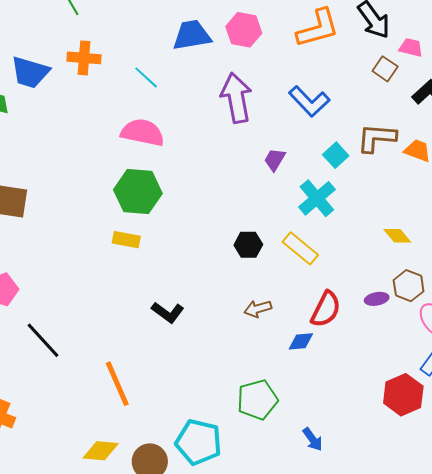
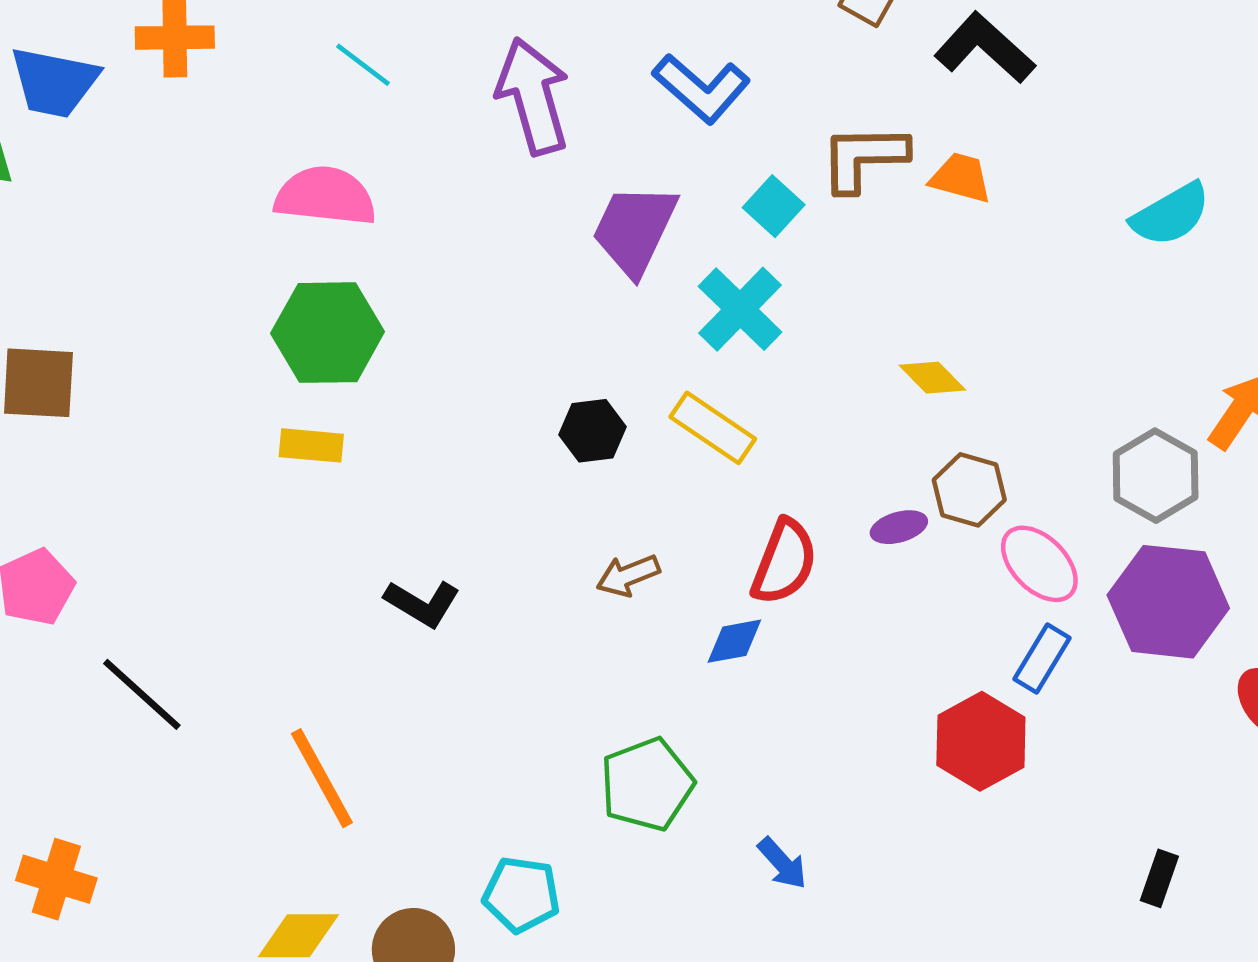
cyan line: (146, 77) -> (363, 65), moved
purple trapezoid: (275, 160) -> (635, 230), size x1.8
cyan pentagon: (199, 442) -> (521, 895), size x0.7

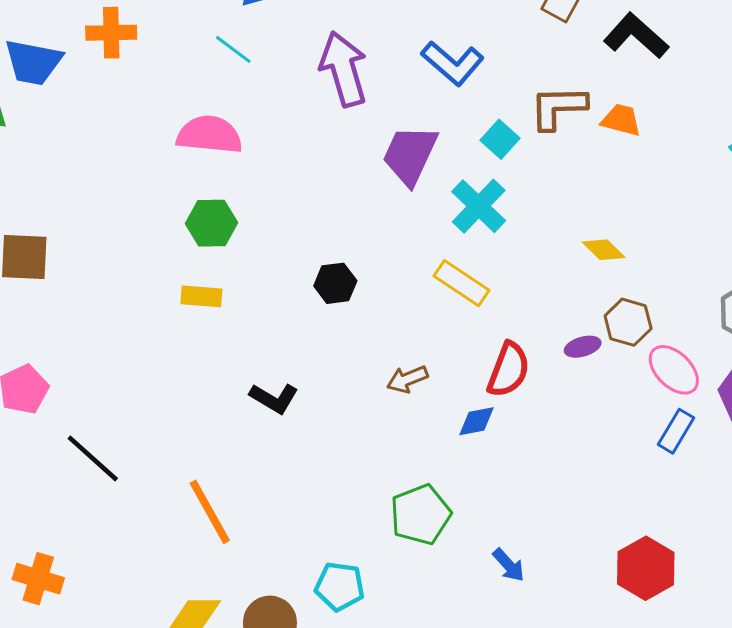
green hexagon: (328, 333) -> (212, 223), size x0.7
black hexagon: (592, 431) -> (335, 283), moved
red hexagon: (981, 741) -> (646, 568), moved

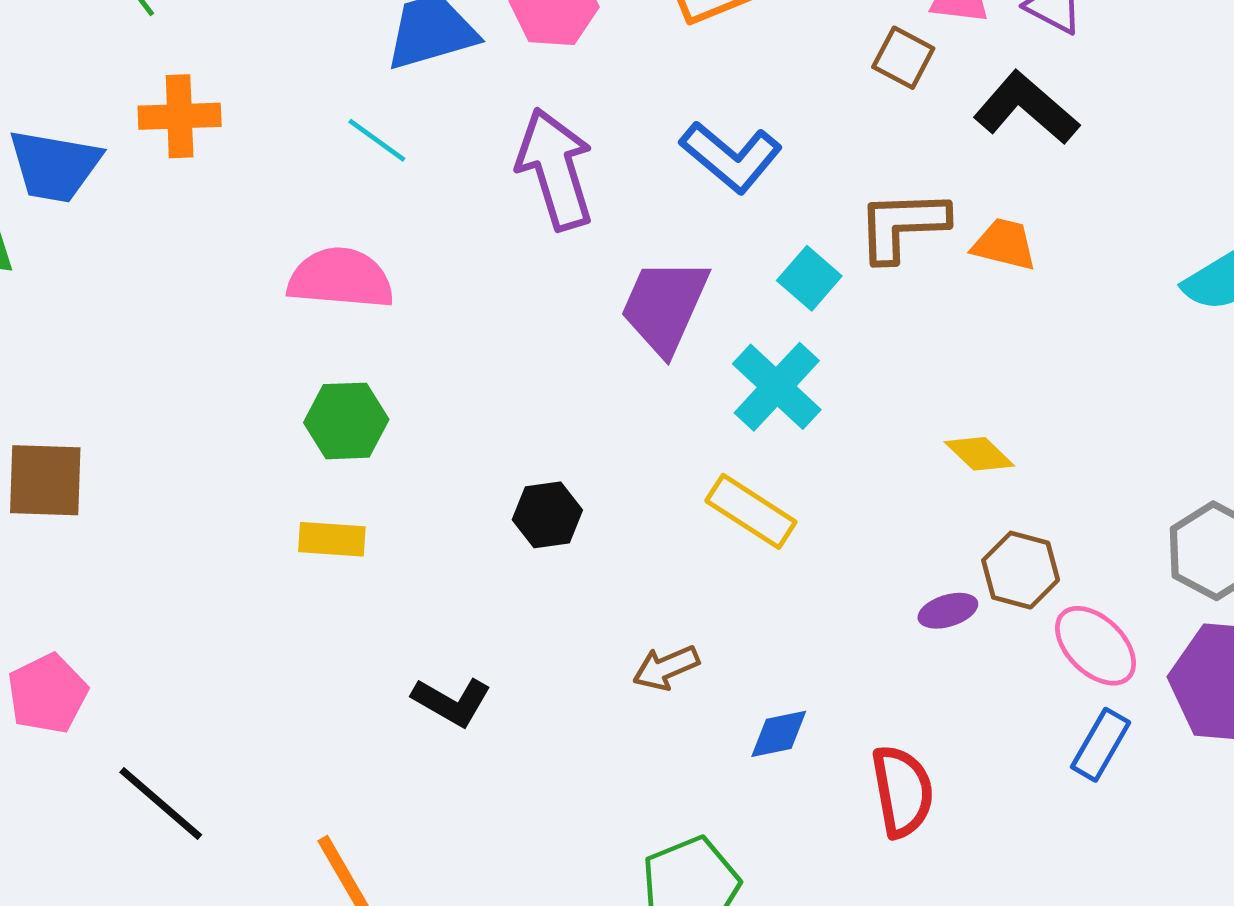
red semicircle: (508, 370) -> (902, 791), moved, turned -30

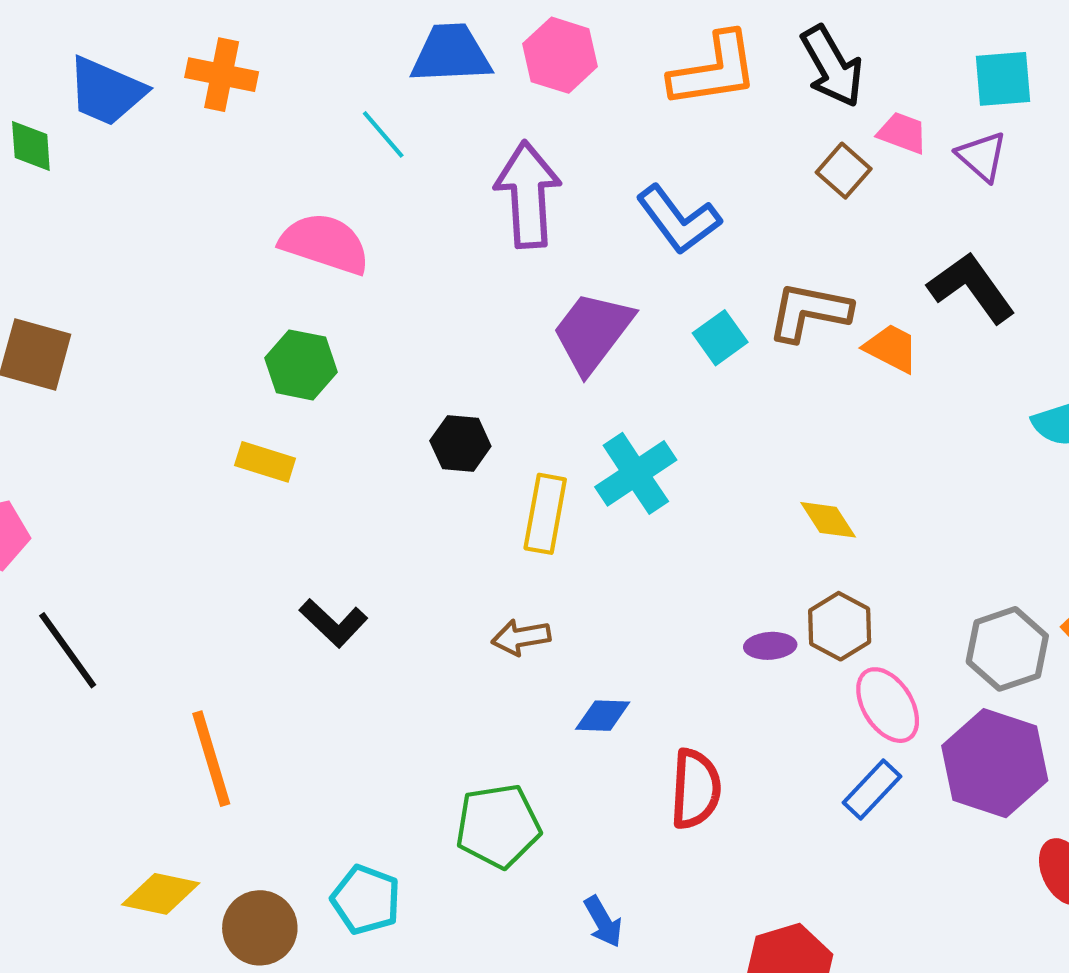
black L-shape: (1026, 108) -> (972, 288), moved
cyan cross: (777, 387) -> (636, 473), moved
yellow rectangle: (751, 511) -> (545, 514), moved, turned 54
black hexagon: (547, 515) -> (460, 444), moved

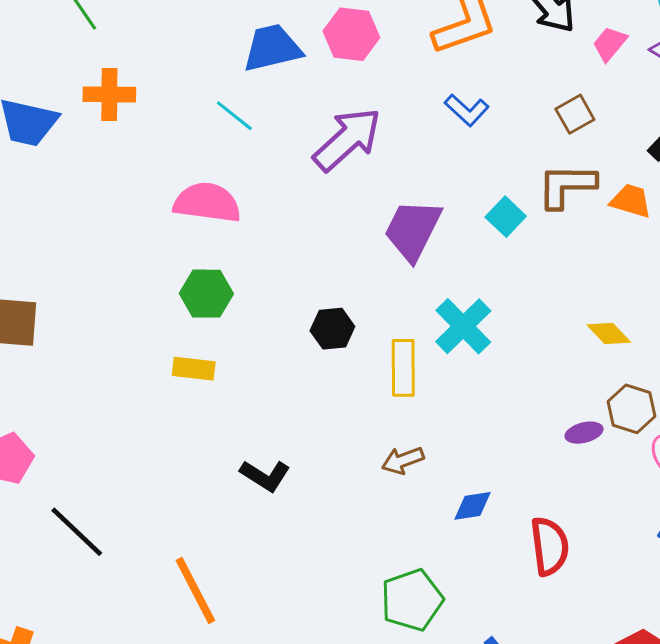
pink trapezoid: (902, 133) -> (610, 44), turned -60
brown square: (844, 171) -> (575, 114), moved, turned 30
purple arrow: (528, 195) -> (347, 139), turned 62
blue L-shape: (679, 220) -> (467, 110), moved, size x0.7

